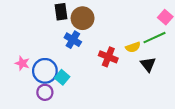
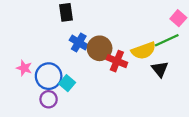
brown circle: (83, 18) -> (100, 48), moved
yellow semicircle: (133, 47) -> (144, 51), size x1.5

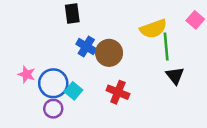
green line: (167, 40) -> (166, 47), moved, turned -70
yellow semicircle: (144, 51) -> (153, 29), moved
red cross: (117, 61) -> (118, 92), moved

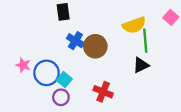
black triangle: (175, 76) -> (141, 65), moved, turned 42
red cross: (118, 92) -> (103, 92), moved
purple circle: (53, 109) -> (61, 97), moved

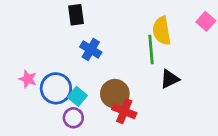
yellow semicircle: (134, 25) -> (162, 31), turned 100
green line: (145, 41) -> (151, 50), moved
brown circle: (95, 46) -> (115, 94), moved

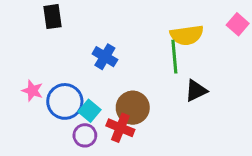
black rectangle: (76, 15) -> (52, 17), moved
yellow semicircle: (162, 31) -> (187, 35), turned -88
red cross: (124, 111) -> (120, 128), moved

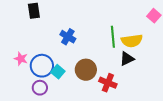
yellow semicircle: (187, 35) -> (132, 41), moved
red cross: (120, 128) -> (108, 83), moved
purple circle: (85, 135) -> (40, 88), moved

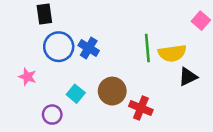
black triangle: (127, 59) -> (188, 77), moved
blue circle: (42, 66) -> (59, 47), moved

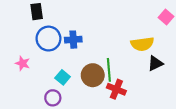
blue cross: (89, 48) -> (73, 40), turned -35
green line: (147, 48) -> (109, 70), moved
purple circle: (52, 115) -> (53, 98), moved

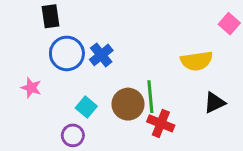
blue cross: (73, 40) -> (101, 55), turned -35
black triangle: (155, 63) -> (214, 103), moved

